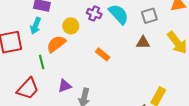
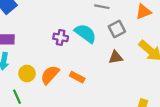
yellow circle: (71, 26) -> (27, 73), moved
orange semicircle: (56, 44) -> (50, 75), moved

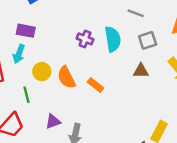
cyan semicircle: (85, 33) -> (113, 39), turned 35
orange semicircle: (50, 75) -> (66, 77), turned -78

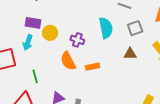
purple cross: (85, 39) -> (77, 40), moved
yellow circle: (42, 72) -> (50, 33), moved
orange rectangle: (95, 85) -> (93, 67), turned -48

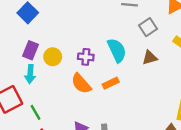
purple rectangle: (33, 23) -> (31, 50), turned -63
cyan semicircle: (106, 28) -> (117, 50), moved
green line: (35, 76) -> (35, 112), moved

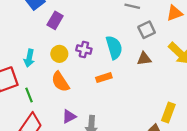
purple rectangle: (31, 50) -> (55, 20), moved
yellow circle: (53, 57) -> (59, 54), moved
orange semicircle: (81, 84) -> (60, 82), moved

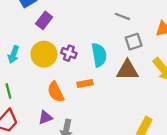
yellow circle: (59, 54) -> (44, 54), size x1.5
brown triangle: (144, 59) -> (127, 70), size x1.5
orange semicircle: (60, 82) -> (56, 92), moved

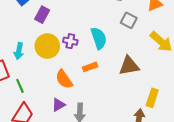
gray square: (134, 42) -> (129, 20), turned -35
brown triangle: (127, 70) -> (129, 66), moved

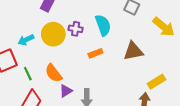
cyan arrow: (19, 51) -> (26, 40), turned 56
orange semicircle: (64, 79) -> (53, 73), moved
yellow rectangle: (152, 98) -> (157, 82), turned 42

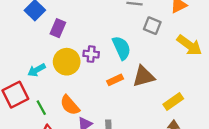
brown triangle: (133, 51) -> (144, 76), moved
yellow rectangle: (157, 82) -> (173, 102), moved

